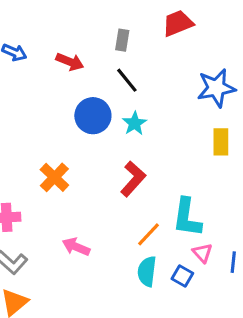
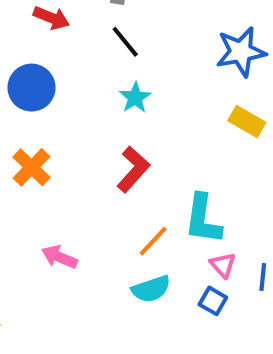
blue circle: (93, 116) -> (32, 88), moved
yellow rectangle: (221, 142) -> (247, 121), turned -60
cyan semicircle: (147, 271) -> (151, 289), turned -116
blue square: (182, 276) -> (213, 301), moved

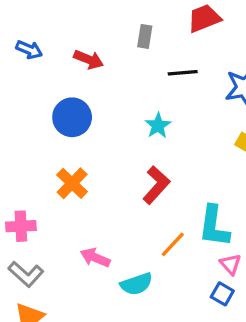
black line: (125, 42) -> (183, 73), moved, turned -56
cyan semicircle: (151, 289) -> (136, 284), moved

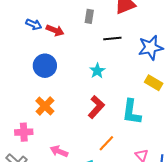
blue arrow: (29, 50) -> (34, 24), moved
pink cross: (21, 226) -> (24, 132), moved
cyan L-shape: (214, 226) -> (132, 112), moved

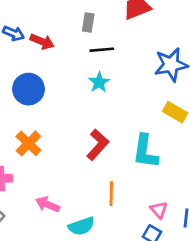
black line: (112, 38) -> (102, 50), moved
cyan star: (97, 71) -> (99, 82), moved
orange line: (106, 143) -> (111, 194), turned -42

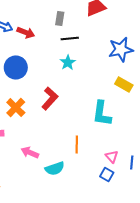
red L-shape: (98, 145) -> (50, 98), moved

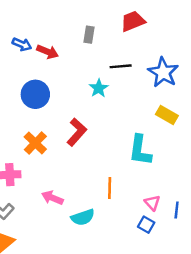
black line: (70, 38) -> (121, 66), moved
blue star: (121, 50) -> (163, 72), turned -30

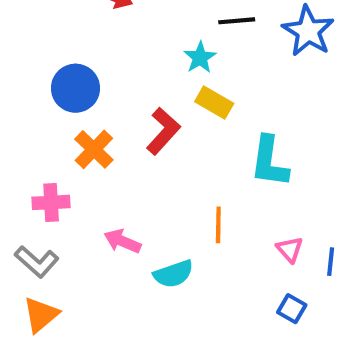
blue circle: (35, 94) -> (75, 88), moved
yellow rectangle: (167, 115) -> (214, 102), moved
blue square: (146, 225) -> (292, 309), moved

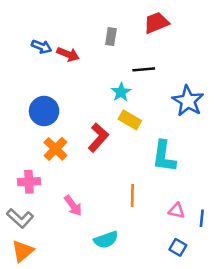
blue star: (308, 31) -> (188, 101), moved
pink arrow: (122, 241) -> (73, 206), turned -150
pink triangle: (290, 249) -> (177, 211), turned -36
cyan semicircle: (173, 274) -> (106, 240), moved

